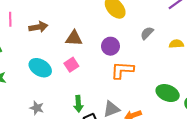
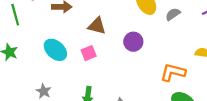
gray semicircle: (147, 33) -> (173, 14), moved
orange L-shape: (122, 70) -> (173, 72), moved

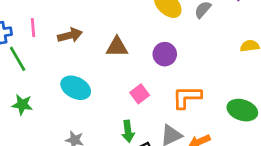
pink square: (89, 53) -> (140, 94), moved
orange L-shape: (173, 72) -> (187, 97), moved

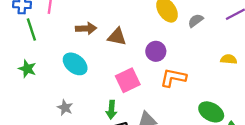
brown arrow: (70, 35) -> (86, 28), moved
pink square: (140, 94) -> (128, 80), size x1.5
orange L-shape: (187, 97) -> (173, 78), moved

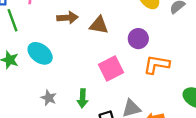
cyan ellipse: (75, 64) -> (40, 53), moved
green arrow: (111, 110) -> (83, 98), moved

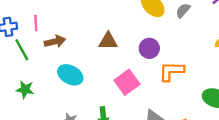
brown arrow: (67, 18) -> (55, 42), moved
cyan ellipse: (40, 53) -> (70, 75), moved

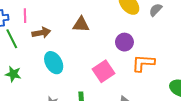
brown triangle: (108, 41) -> (81, 25), moved
cyan ellipse: (70, 75) -> (54, 63), turned 30

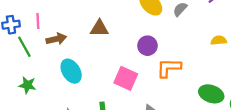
pink square: (103, 71) -> (126, 78), turned -30

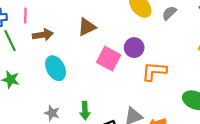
brown triangle: (99, 28) -> (87, 27), turned -30
pink square: (126, 78) -> (109, 59), moved

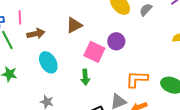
orange L-shape: (154, 71) -> (137, 79), moved
green arrow: (85, 111) -> (85, 77), moved

